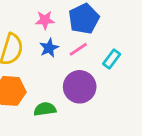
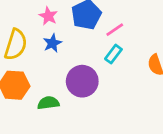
pink star: (45, 20) -> (48, 16), turned 30
pink line: (78, 49) -> (115, 30), moved

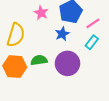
blue star: (52, 43) -> (62, 34), moved
green semicircle: (48, 103) -> (39, 60), moved

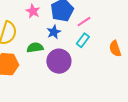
green semicircle: (39, 60) -> (35, 48), moved

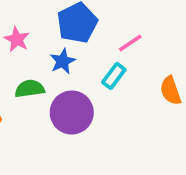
pink star: (33, 11) -> (17, 39), moved
pink line: (84, 22) -> (130, 43), moved

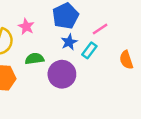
blue star: (63, 61) -> (69, 42), moved

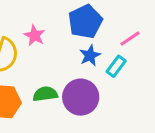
green semicircle: (35, 59) -> (45, 94), moved

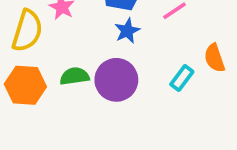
cyan rectangle: (116, 66) -> (182, 78), moved

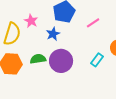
blue star: (127, 31) -> (53, 34), moved

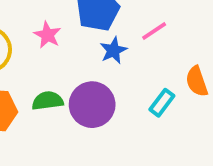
pink star: (31, 21) -> (48, 35), moved
blue star: (53, 34) -> (113, 50), moved

